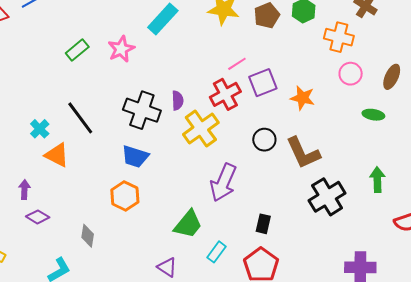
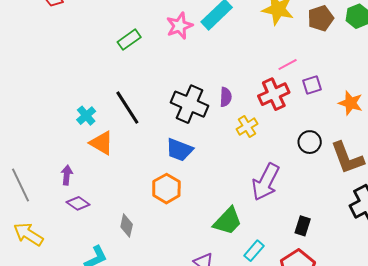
pink star: (121, 49) -> (179, 26), moved
purple square: (263, 83) -> (312, 85), size x0.7
yellow cross: (201, 128) -> (247, 126), size x0.6

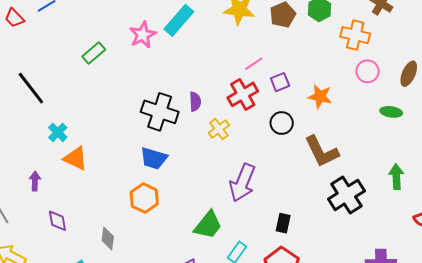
black line: (127, 108) -> (31, 88), moved
black circle: (310, 142) -> (282, 123), moved
purple arrow: (67, 175) -> (35, 181), moved
purple diamond: (78, 203) -> (57, 221), turned 50

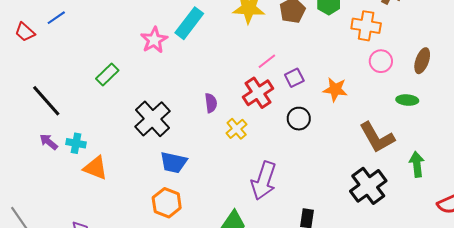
green rectangle: (94, 53) -> (107, 74), moved
black cross: (160, 112) -> (153, 119), moved, turned 33
cyan cross: (58, 132) -> (76, 143), turned -30
brown L-shape: (322, 151) -> (377, 137), moved
purple arrow: (35, 181) -> (49, 142), moved, turned -48

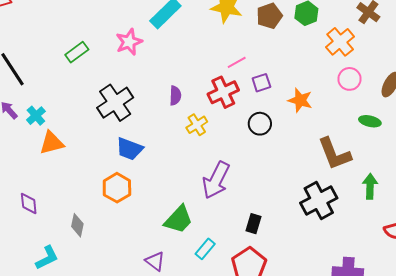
orange cross: (366, 26) -> (340, 42), turned 32
pink star: (154, 40) -> (129, 42), moved
cyan cross: (76, 143) -> (36, 116), turned 30
orange triangle: (95, 168) -> (52, 143), turned -44

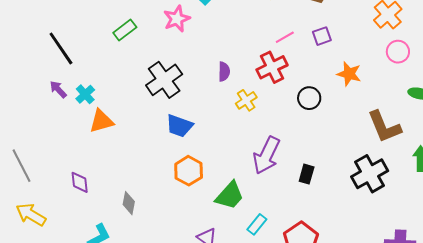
purple square: (261, 83) -> (322, 36), moved
orange hexagon: (117, 188) -> (189, 171), moved
black rectangle: (253, 224) -> (307, 174), moved

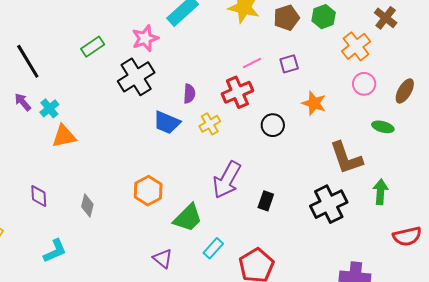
black cross: (164, 80) -> (136, 77), moved
blue trapezoid: (179, 126) -> (167, 123), moved
gray diamond: (129, 203) -> (87, 206), moved

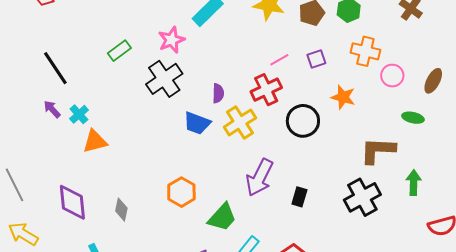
orange cross: (356, 46) -> (365, 51), moved, turned -36
yellow cross: (210, 124) -> (240, 122), size x1.5
black circle: (273, 125) -> (303, 121), size x1.4
brown L-shape: (346, 158) -> (378, 150), turned 114
purple diamond: (39, 196) -> (72, 202), size x1.6

